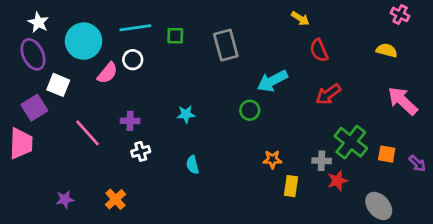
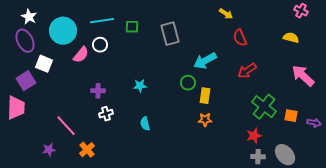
pink line: (88, 133) -> (66, 126), moved
gray cross: (322, 161) -> (258, 157), moved
purple arrow: (417, 163) -> (314, 123), turned -32
yellow rectangle: (291, 186) -> (205, 96), moved

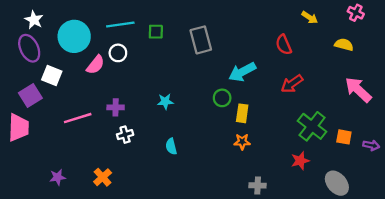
yellow arrow: (226, 14) -> (310, 17), moved
pink line: (66, 126) -> (78, 118), moved, turned -65
gray cross: (258, 157) -> (258, 185), moved

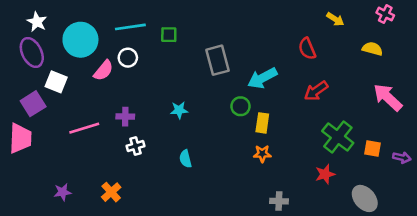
gray rectangle: (201, 40) -> (217, 60), moved

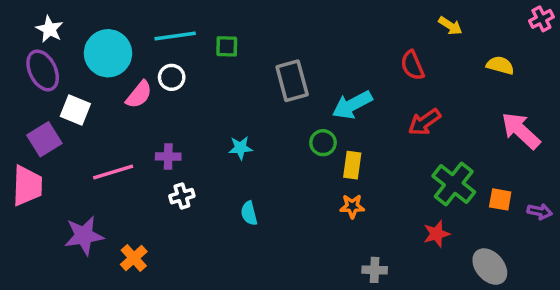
pink cross: (385, 14) -> (541, 19), moved, turned 36
purple star: (63, 192) -> (84, 236), moved, size x1.6
orange cross: (111, 192) -> (134, 258), moved

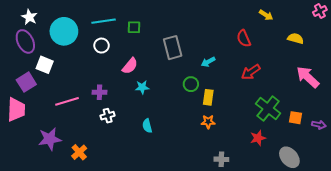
pink semicircle: (139, 95) -> (130, 66), moved
cyan arrow: (352, 105) -> (208, 62), size x0.6

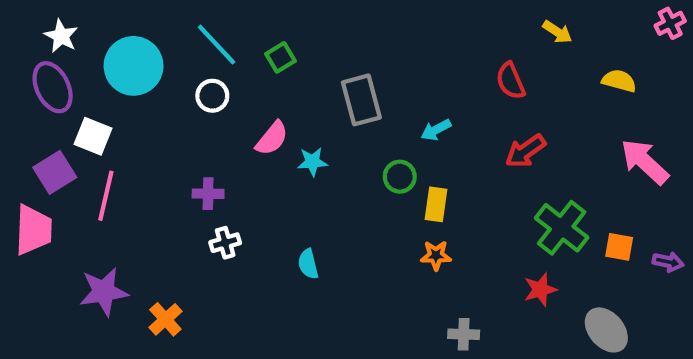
cyan line: (104, 21) -> (217, 45), turned 55
green square: (134, 27) -> (280, 57), turned -32
cyan star: (142, 87) -> (312, 162), moved
pink line: (67, 101) -> (106, 196), moved, turned -60

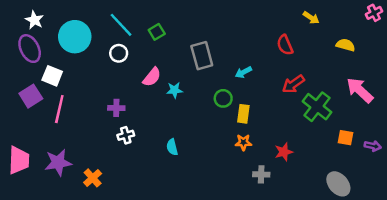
green cross: (562, 228) -> (317, 107), moved
pink trapezoid: (33, 230) -> (19, 160), moved
red star: (540, 290) -> (284, 152), moved
gray cross: (464, 334) -> (261, 174), moved

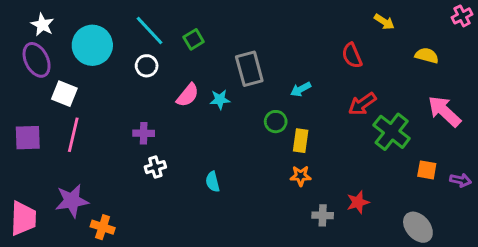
cyan star: (174, 90) -> (220, 100), moved
purple square: (31, 96) -> (28, 138), moved, turned 30
red star: (284, 152) -> (358, 202), moved
pink trapezoid: (19, 160) -> (23, 218), moved
orange cross: (93, 178) -> (103, 227), moved, turned -30

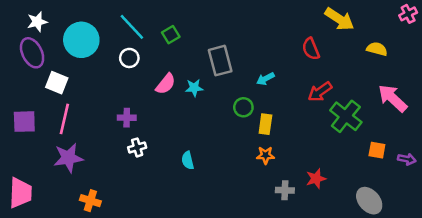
yellow arrow: (384, 22) -> (339, 19), size x1.6
white star: (42, 25) -> (37, 22), turned 30
purple star: (72, 201) -> (68, 158), moved

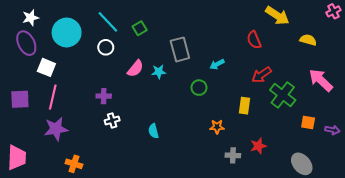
yellow rectangle: (265, 124) -> (245, 106), moved

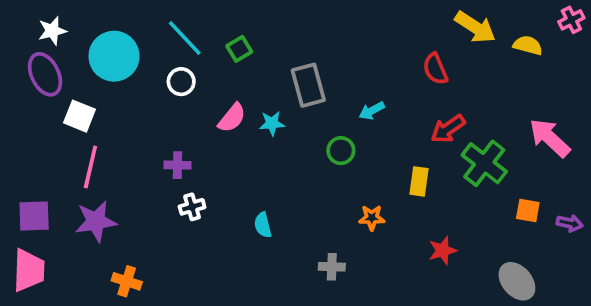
yellow semicircle: (308, 40) -> (528, 45), moved
purple square: (20, 99) -> (34, 216), moved
gray cross: (233, 155) -> (332, 267), moved

